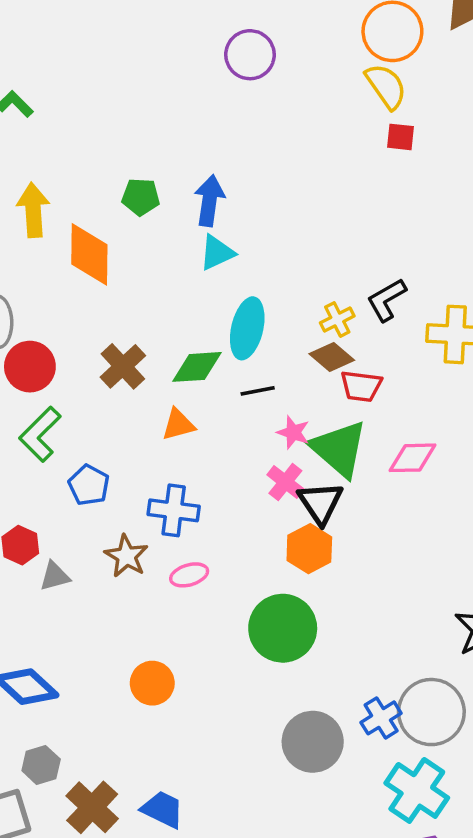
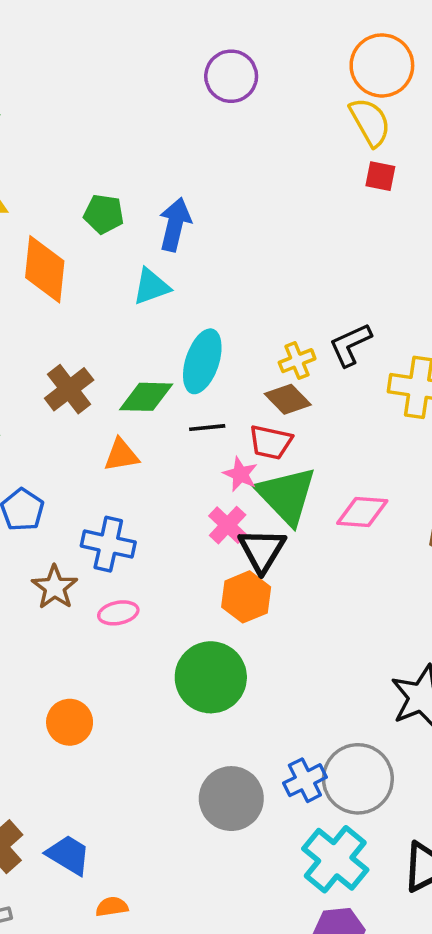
cyan triangle: (217, 253) -> (151, 287), moved
red trapezoid: (361, 386) -> (271, 442), moved

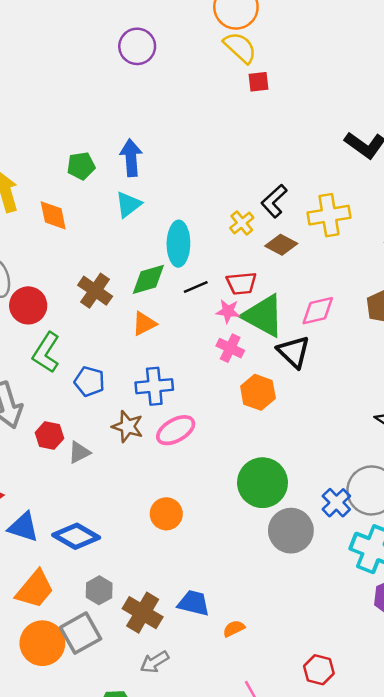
orange diamond: (45, 269) -> (53, 215), size x0.7
brown diamond: (288, 399) -> (281, 245), moved
black triangle: (262, 550) -> (294, 352), moved
pink ellipse: (118, 613) -> (176, 430), size x1.4
green circle: (211, 677) -> (263, 483), moved

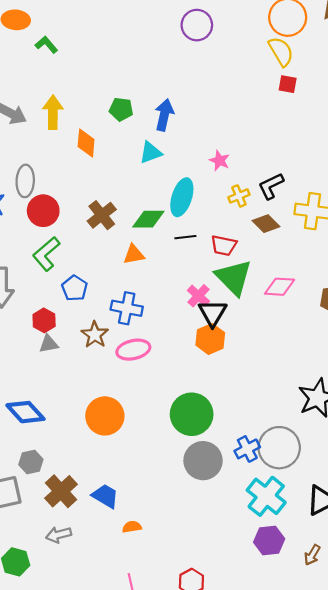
pink star: (228, 311) -> (220, 161), moved
black triangle: (294, 352) -> (213, 313), moved
red hexagon: (49, 435) -> (44, 320), moved
orange circle: (166, 514) -> (105, 416), size x1.4

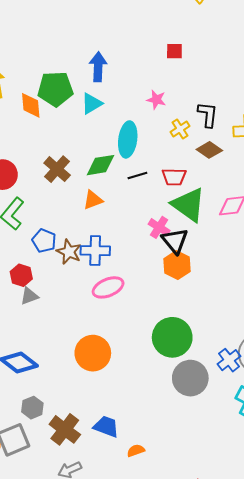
red square: (288, 84) -> (174, 51), moved
green pentagon: (121, 109) -> (55, 89), moved, size x1.6
black L-shape: (271, 186) -> (208, 115), turned 132
brown star: (95, 335) -> (69, 252), moved

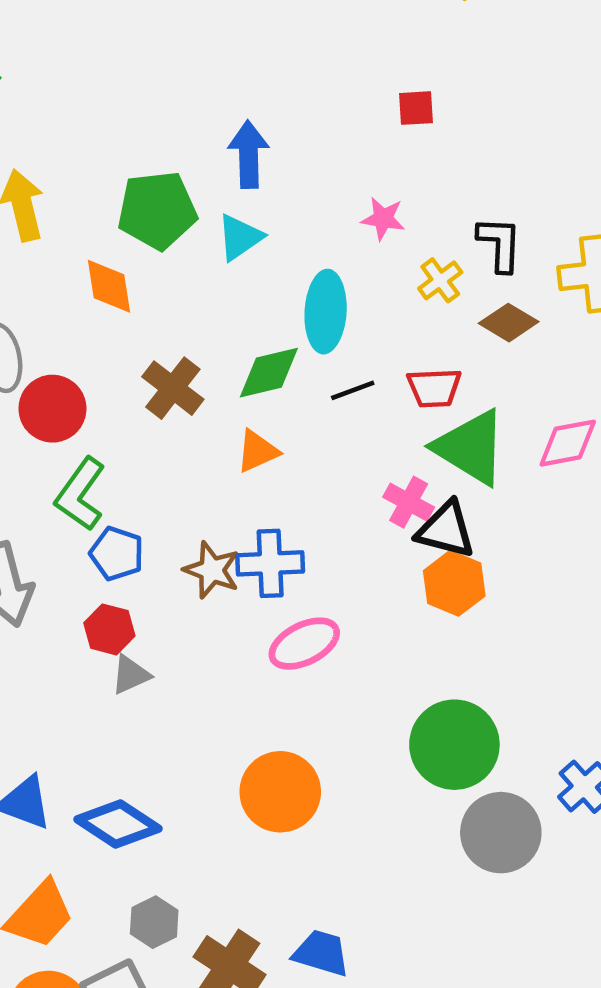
orange diamond: (31, 105) -> (109, 286), moved
blue pentagon: (44, 241) -> (117, 554), moved
black triangle: (175, 241) -> (446, 530), turned -32

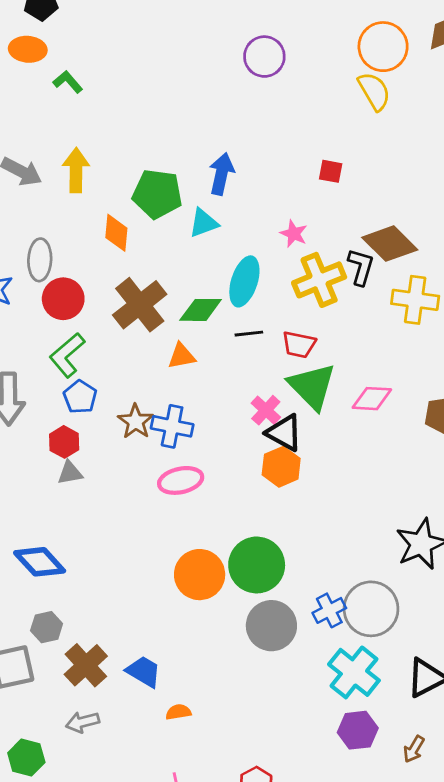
yellow cross: (440, 280) -> (319, 280), size x1.8
brown diamond: (509, 323) -> (390, 244), moved, size x1.5
brown cross: (173, 388) -> (140, 305), size x1.4
orange circle: (280, 792) -> (200, 575), moved

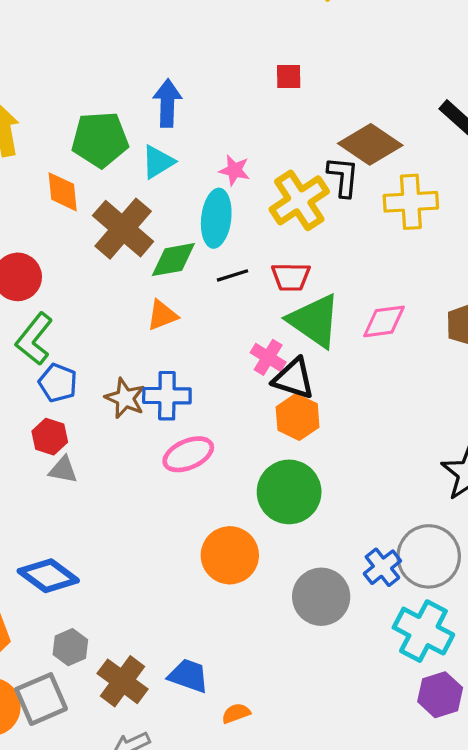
pink star: (294, 234) -> (234, 170), moved
brown cross: (140, 305) -> (123, 229), moved
gray triangle: (70, 473) -> (63, 470), turned 32
green circle: (257, 565) -> (289, 492), moved

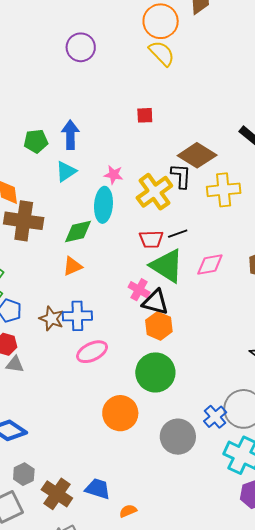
green pentagon: (100, 139) -> (36, 141), moved, size x0.7
brown cross: (123, 229) -> (24, 221), moved, turned -30
black line: (233, 275) -> (178, 234), moved

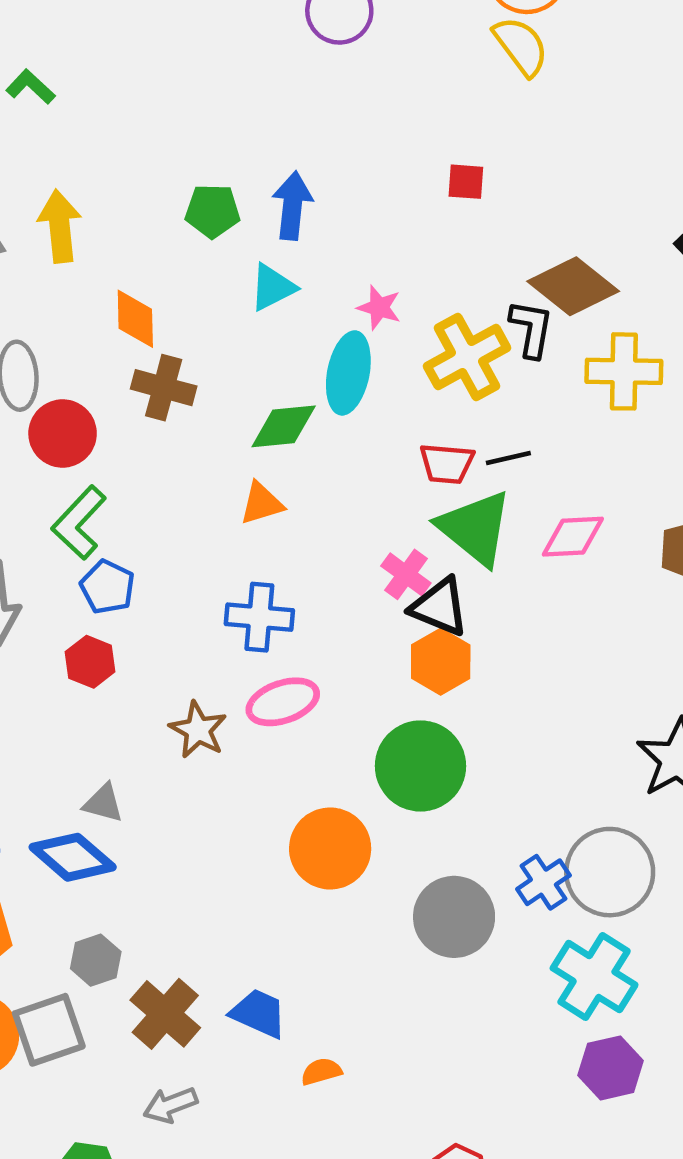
brown cross: (24, 221) -> (164, 388), size x0.7
brown star: (52, 319) -> (198, 730), moved
gray triangle: (15, 364) -> (103, 803), moved

